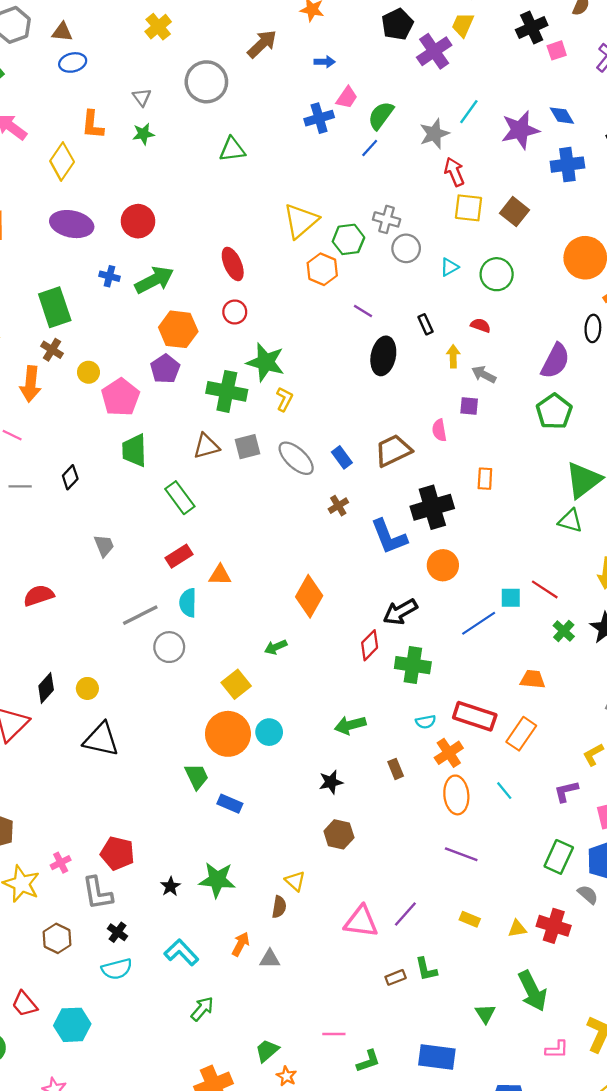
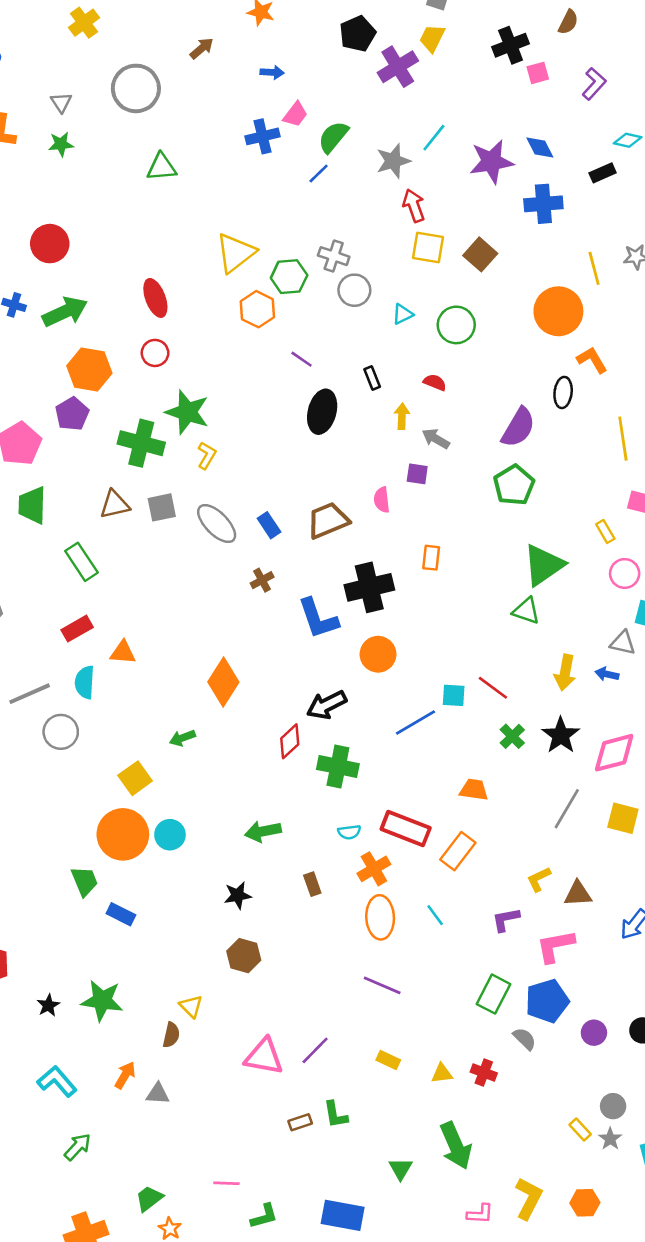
brown arrow: (262, 44) -> (202, 48), size x0.7
red cross: (554, 926) -> (484, 1072), size x0.7

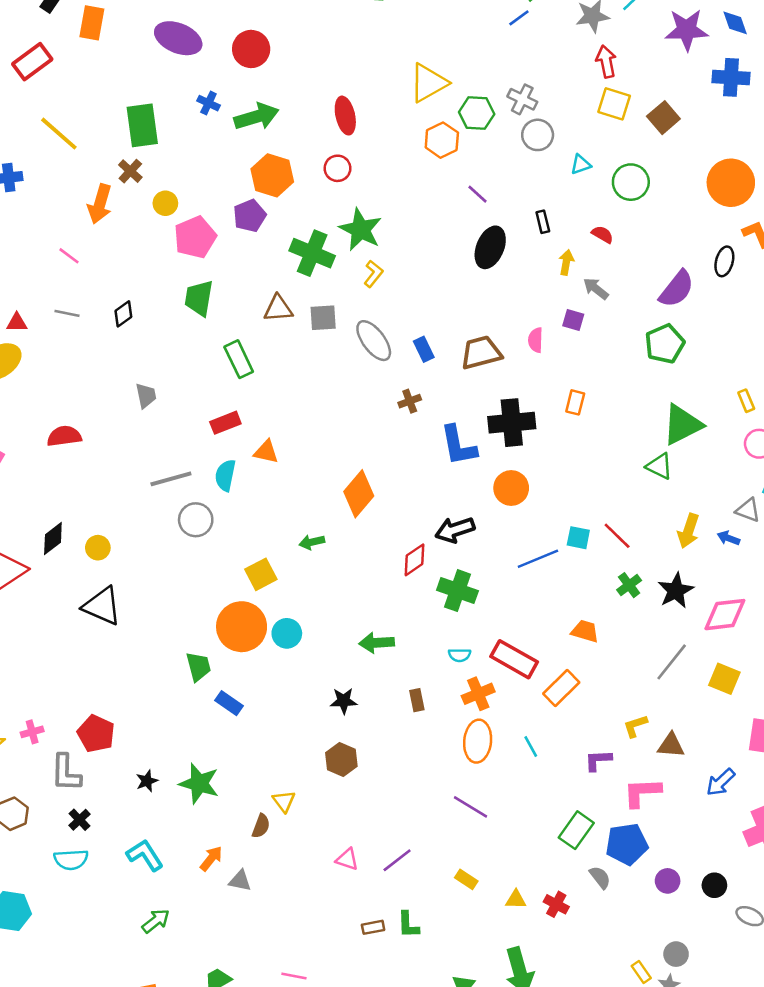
pink triangle: (264, 1057) -> (347, 859), size x0.6

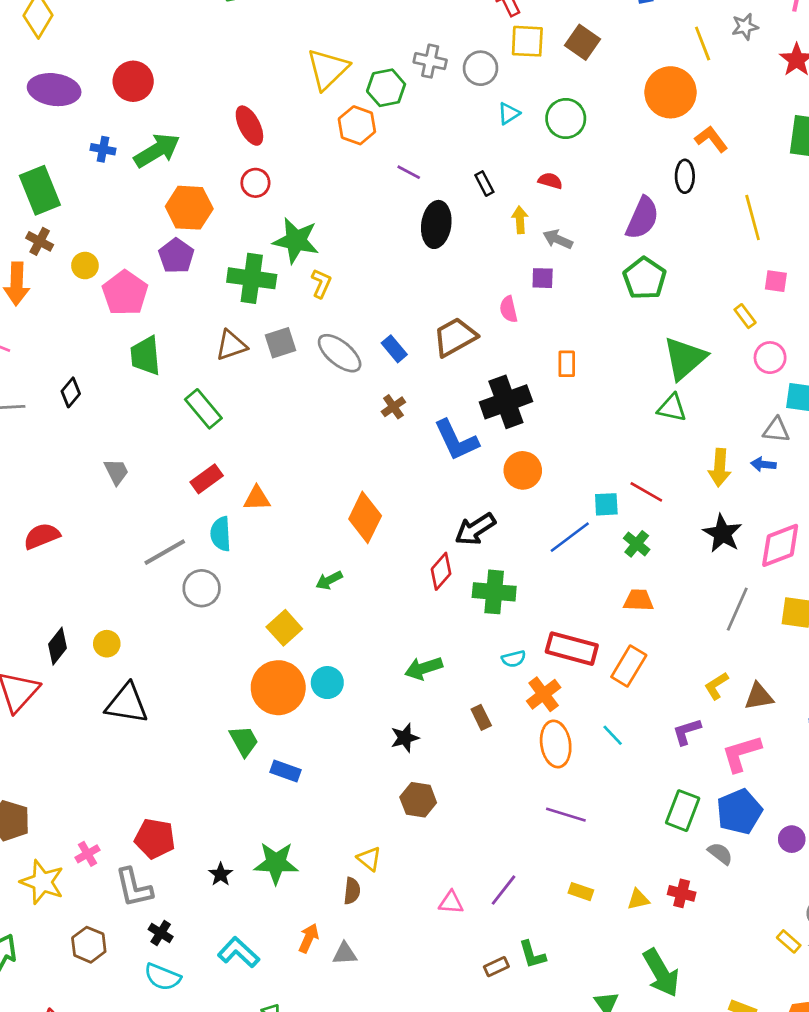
gray circle: (538, 135) -> (481, 68), moved
green cross: (629, 585) -> (637, 544), moved
cyan semicircle: (71, 860) -> (162, 977), turned 40

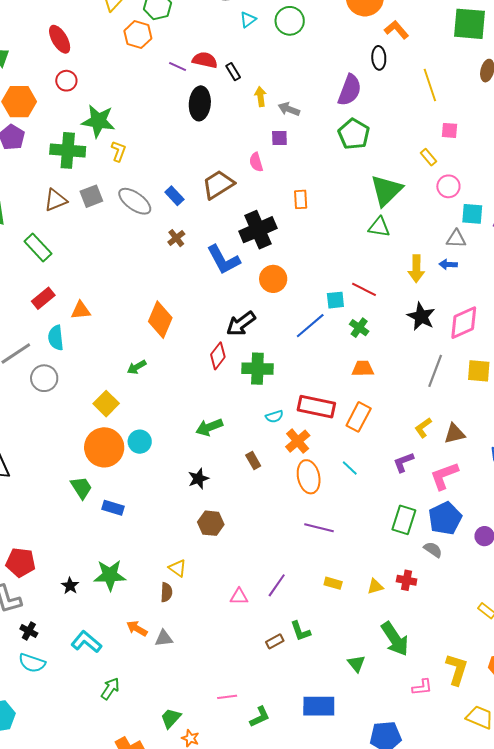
red semicircle: (550, 181) -> (205, 60), moved, size x1.4
orange arrow: (309, 938) -> (137, 629), turned -80

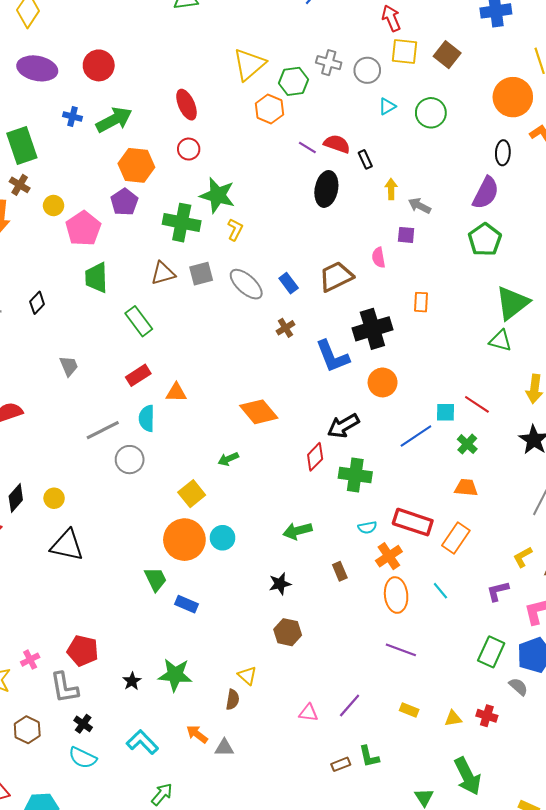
black ellipse: (379, 58) -> (503, 153), moved
orange diamond: (160, 320) -> (259, 412), turned -69

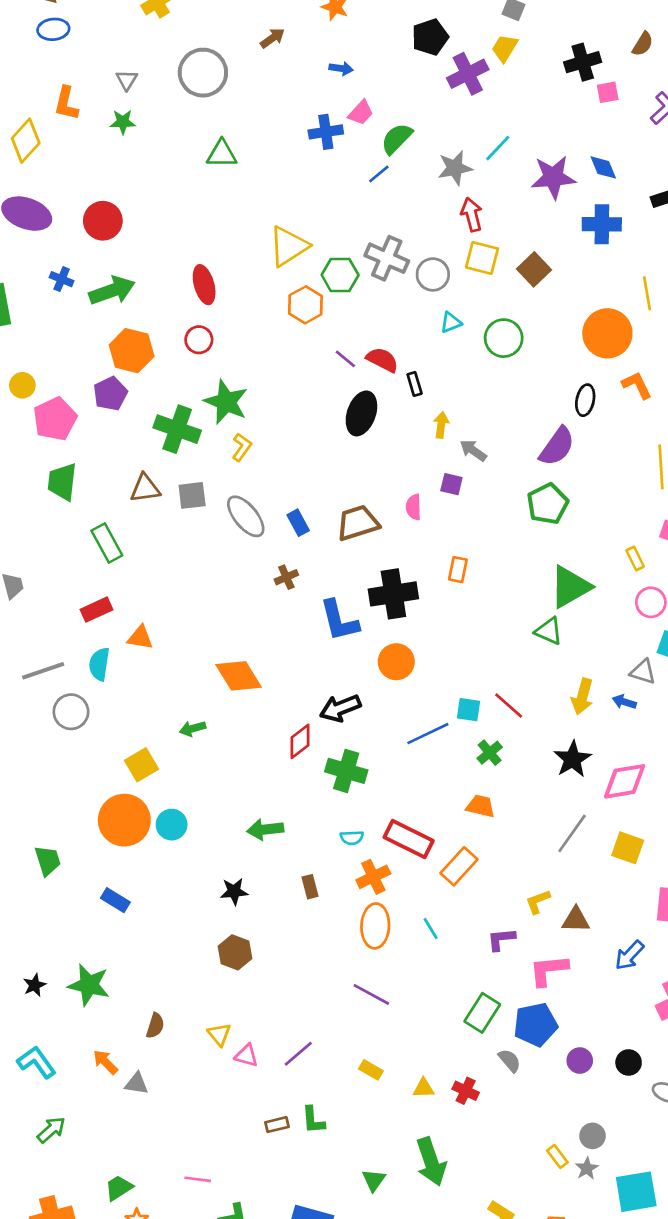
gray cross: (329, 63) -> (387, 258), size x1.4
green trapezoid: (156, 579) -> (48, 861), moved
yellow triangle: (247, 675) -> (219, 1034), moved

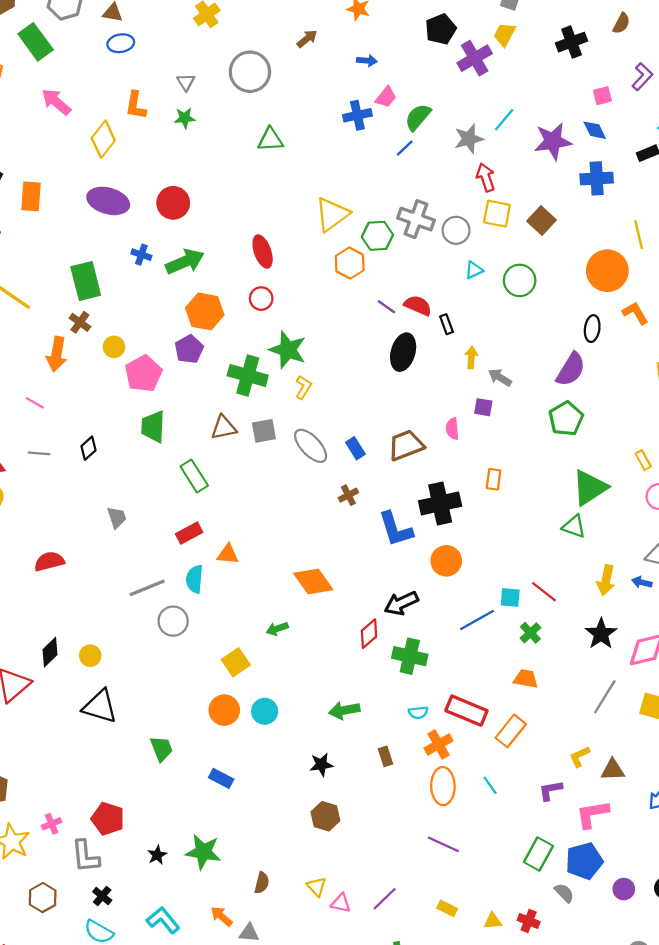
pink square: (608, 92) -> (602, 96), moved
orange circle: (124, 820) -> (224, 710), size x0.7

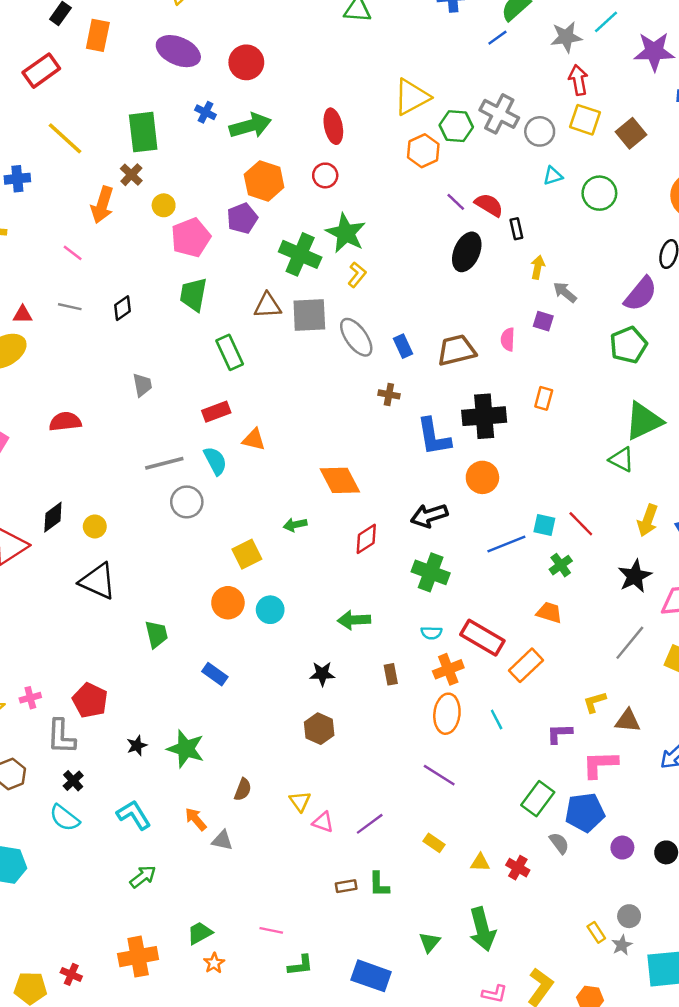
gray square: (264, 431) -> (309, 315), size x1.4
brown cross: (348, 495) -> (389, 394), turned 30
cyan semicircle: (195, 579) -> (215, 461), turned 140
red diamond: (369, 634) -> (366, 539), moved

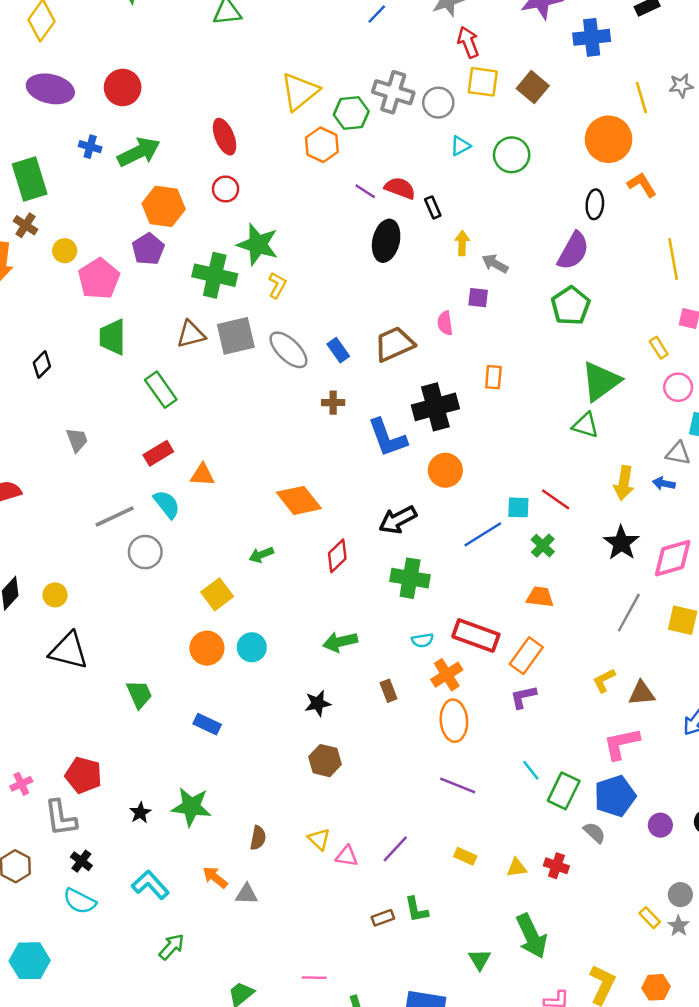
cyan line: (497, 720) -> (531, 770), moved
purple L-shape: (559, 734) -> (523, 697), moved

